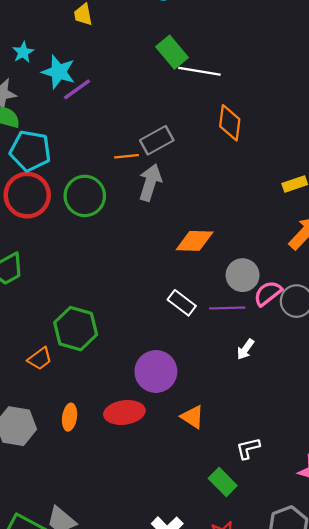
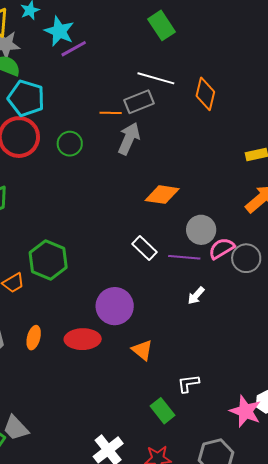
white line: (199, 71) -> (156, 78), moved
green circle: (85, 196) -> (70, 144), size x0.7

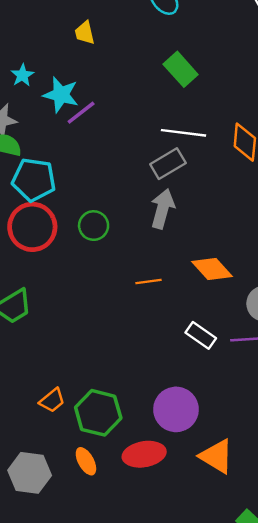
orange line: (111, 113) -> (148, 281), moved
orange diamond: (162, 195) -> (212, 269), turned 48
green hexagon: (48, 260) -> (98, 413), moved
orange ellipse: (34, 338) -> (86, 461), turned -35
orange triangle: (142, 350) -> (217, 456), size x1.4

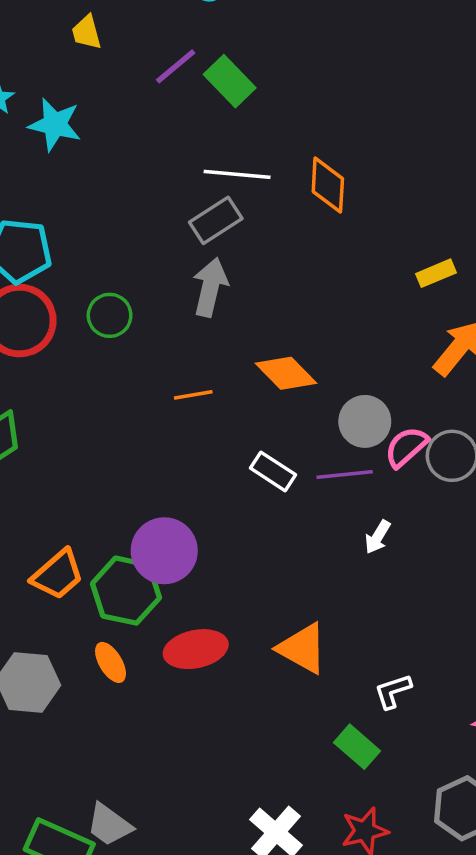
purple line: (81, 113) -> (176, 66), moved
orange trapezoid: (52, 400) -> (58, 575), size x1.4
purple circle: (176, 409) -> (164, 551), moved

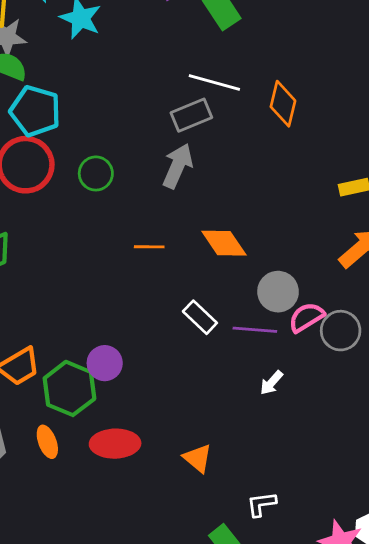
purple circle: (164, 551) -> (105, 363), size x0.7
orange triangle: (302, 648) -> (198, 458), size x0.7

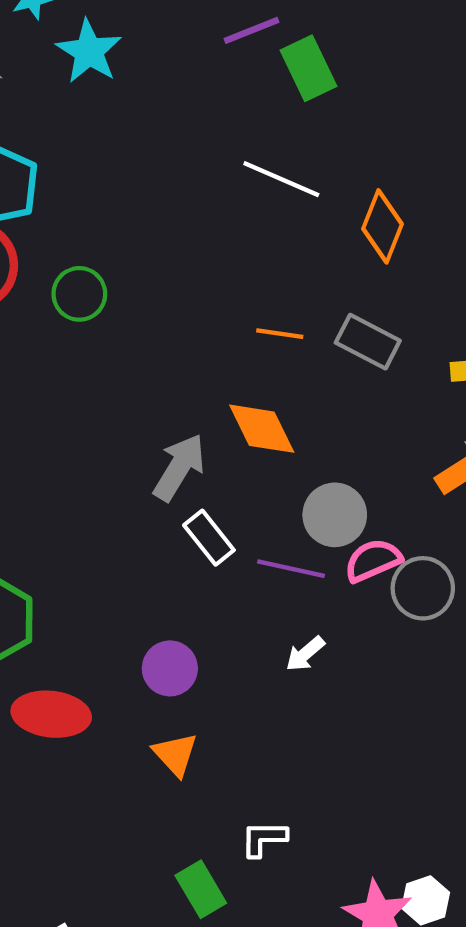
gray rectangle: (191, 115) -> (368, 342), moved, turned 42
gray arrow: (178, 166) -> (179, 467), moved
orange line: (149, 247) -> (280, 334), moved
purple circle: (105, 363) -> (170, 668), moved

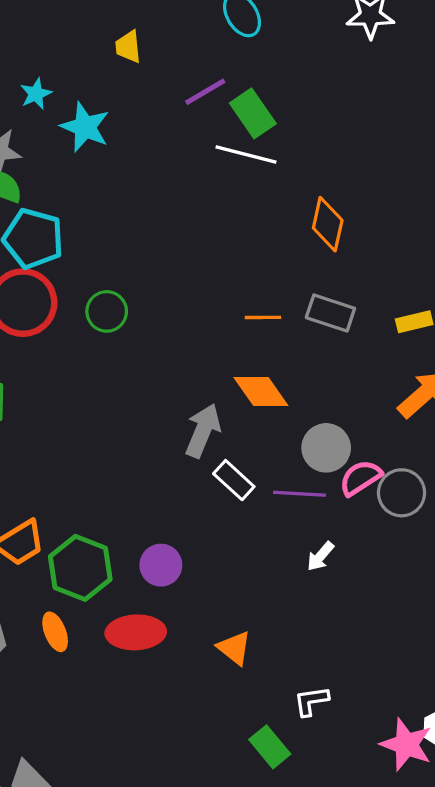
white line: (281, 179) -> (246, 154), moved
purple circle: (170, 668) -> (161, 565), moved

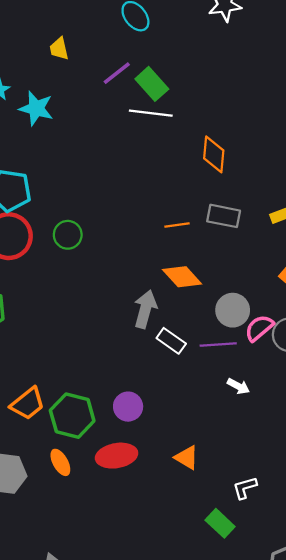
white arrow: (320, 556) -> (238, 386), turned -95

